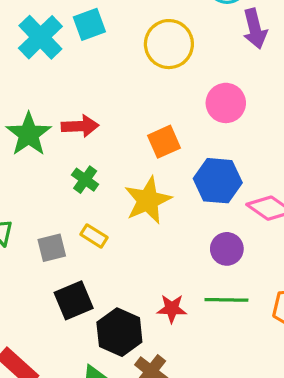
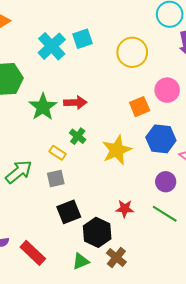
orange square: (164, 142) -> (140, 107), moved
yellow rectangle: (94, 236) -> (58, 153), moved
green line: (226, 300) -> (165, 214), turned 30
red star: (172, 309) -> (125, 209), moved

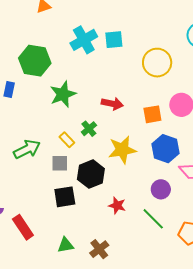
red arrow: (75, 103) -> (112, 104), moved
black hexagon: (97, 232) -> (91, 174), moved

